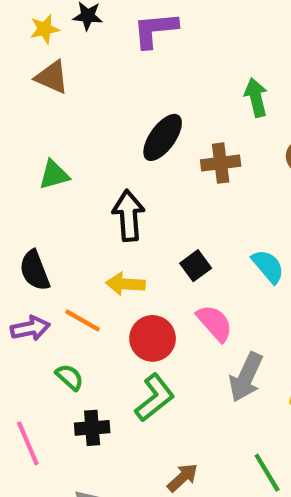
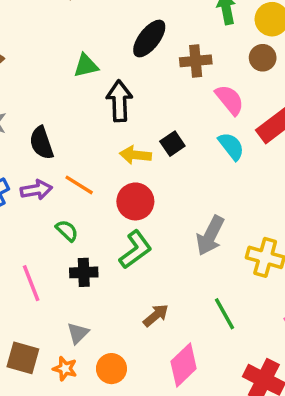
green triangle: (54, 175) -> (86, 66), moved
yellow arrow: (125, 284) -> (135, 155), moved
pink semicircle: (215, 323) -> (230, 100), moved

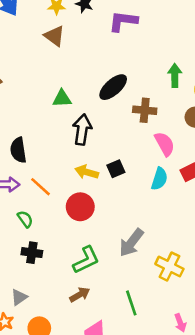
cyan semicircle: (231, 146) -> (159, 179), turned 45
green L-shape: (135, 250) -> (86, 260), moved

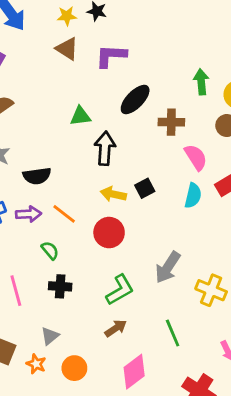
purple L-shape: (123, 21) -> (111, 56), moved
black semicircle: (18, 150) -> (37, 176), turned -85

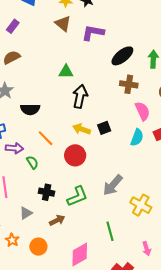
black ellipse: (135, 100) -> (122, 56), moved
purple arrow: (28, 214) -> (14, 148), moved
black cross: (60, 286) -> (47, 192), moved
brown arrow: (116, 328) -> (57, 220), moved
gray triangle: (50, 336) -> (26, 213), moved

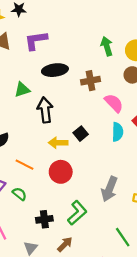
black ellipse: (122, 56) -> (55, 70), moved, turned 50

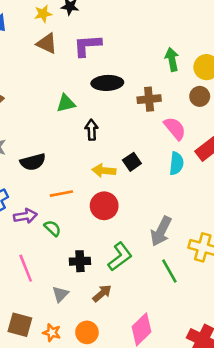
black arrow: (45, 110) -> (92, 130), size x0.7
orange line: (25, 165) -> (61, 194), turned -42
green line: (123, 237) -> (169, 271), moved

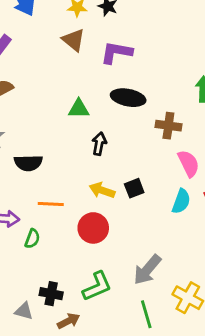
green semicircle: (52, 228) -> (32, 239), turned 54
black cross: (80, 261) -> (51, 294), moved
gray triangle: (60, 294) -> (24, 311), turned 48

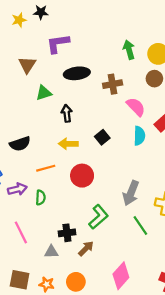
brown triangle: (74, 40) -> (27, 65), moved, turned 42
yellow arrow: (102, 190) -> (68, 144), moved

